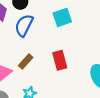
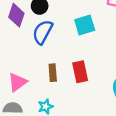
brown rectangle: (26, 62) -> (53, 73), moved, turned -49

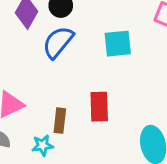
brown rectangle: (53, 73) -> (60, 121), moved

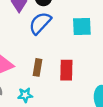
brown rectangle: (60, 121) -> (37, 67), moved

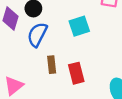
brown rectangle: (37, 67) -> (52, 65), moved

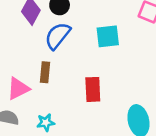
brown rectangle: (52, 65) -> (45, 72), moved

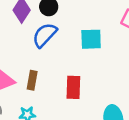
brown rectangle: (45, 72) -> (32, 80), moved

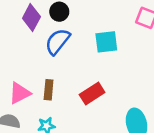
red rectangle: (73, 87) -> (92, 93), turned 60

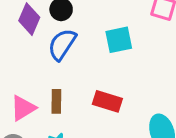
red rectangle: (92, 93) -> (107, 101), turned 55

